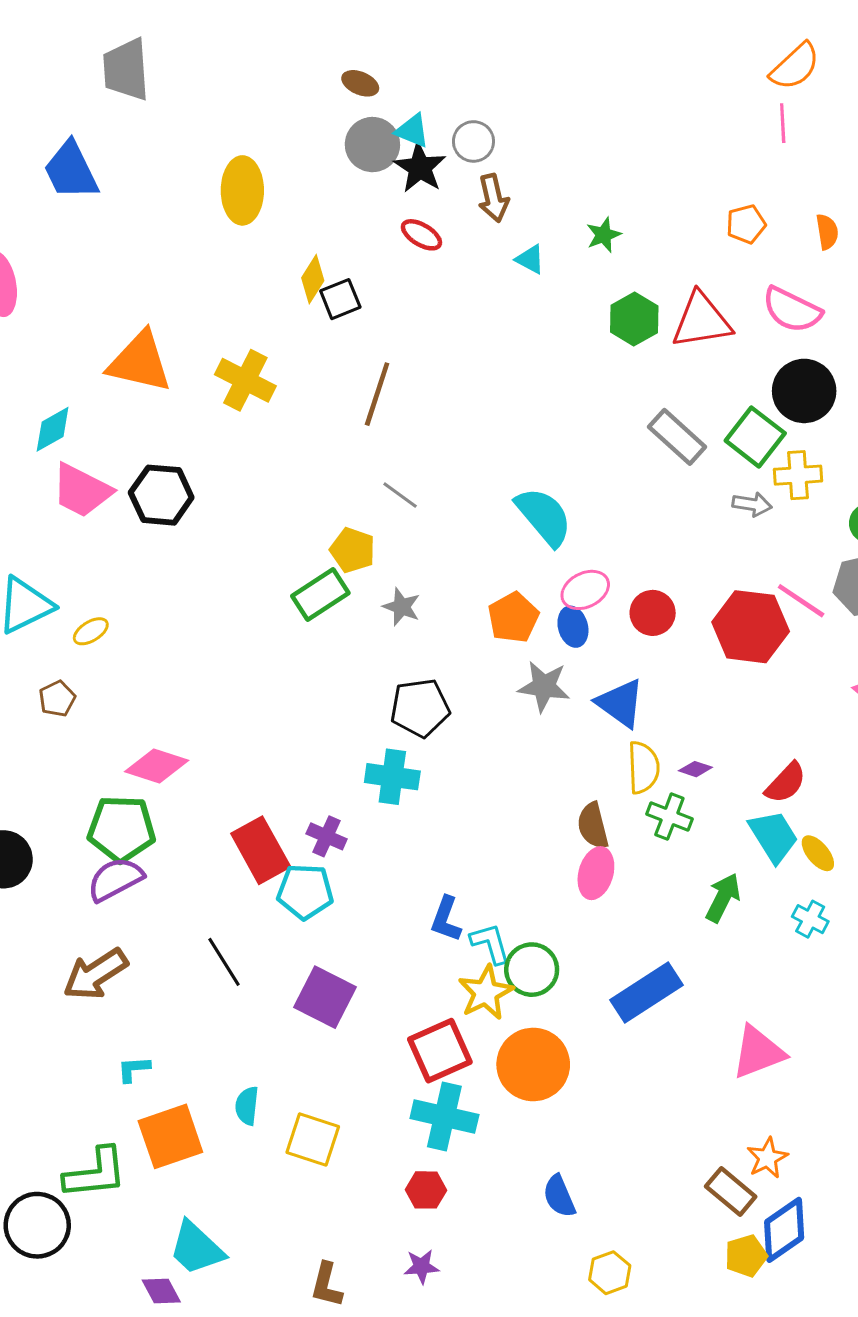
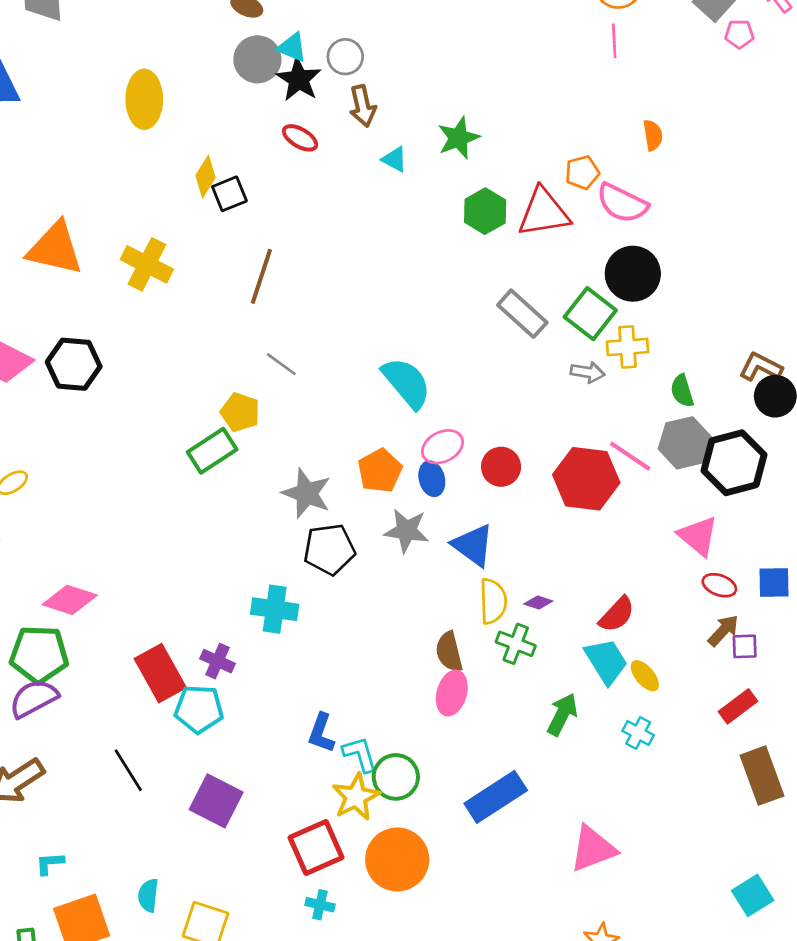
orange pentagon: (746, 224) -> (582, 173), moved
green star: (604, 235) -> (458, 138), size x1.4
gray star: (402, 607) -> (307, 493), moved, size x1.5
black pentagon: (420, 708) -> (329, 549), moved
cyan cross: (444, 1117) -> (320, 905), size x0.5

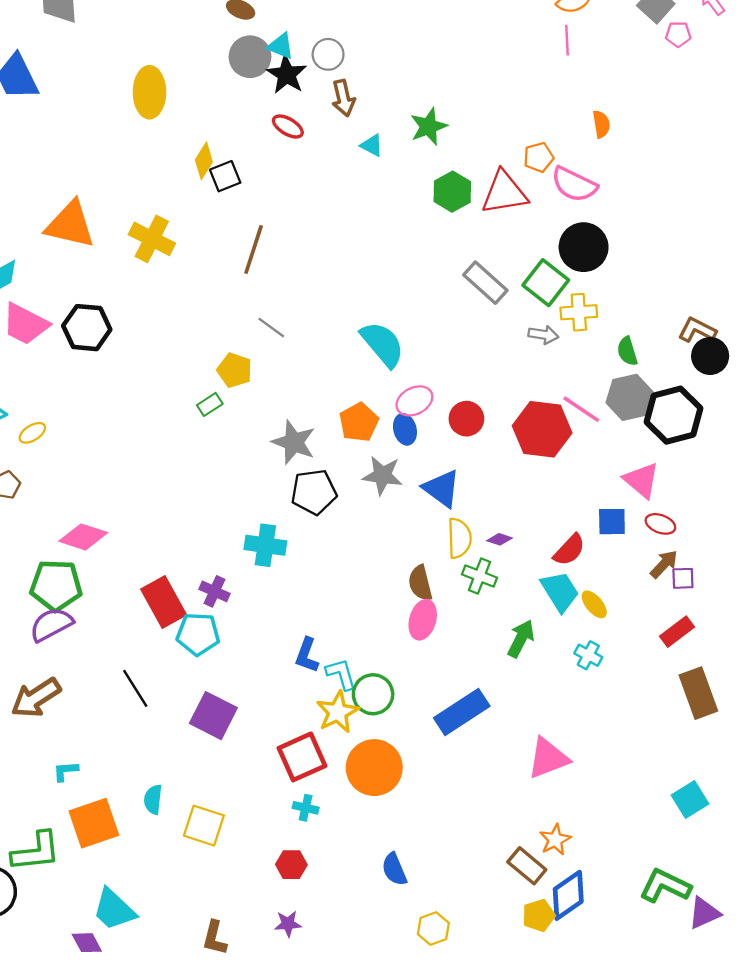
green rectangle: (212, 451) -> (210, 404), size x0.6
blue square: (774, 583) -> (612, 522), moved

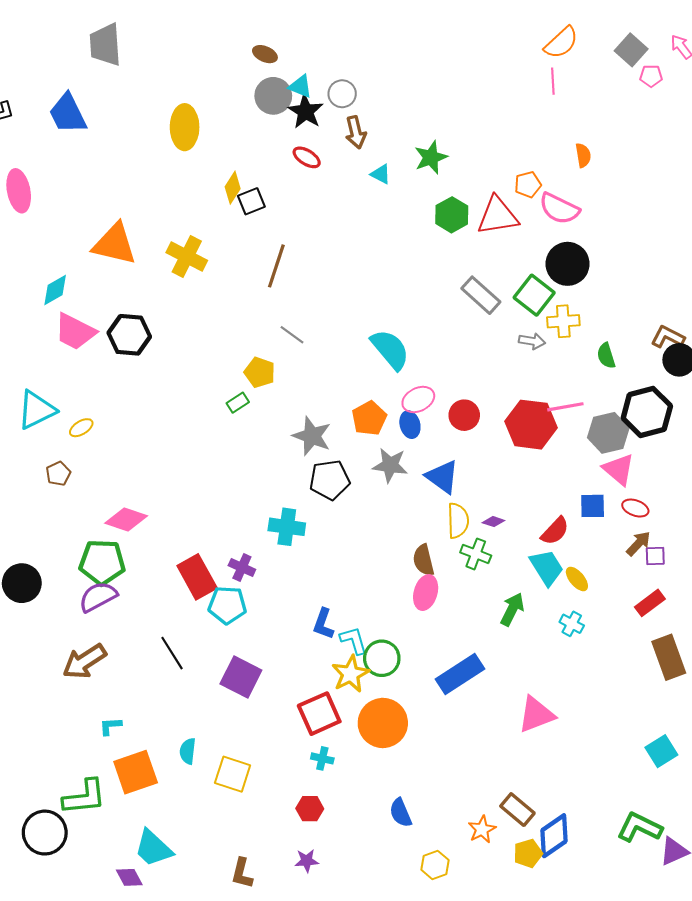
gray hexagon: (630, 397) -> (608, 433), moved
pink line: (581, 409) -> (565, 407), turned -44
orange star: (555, 840) -> (482, 829), moved

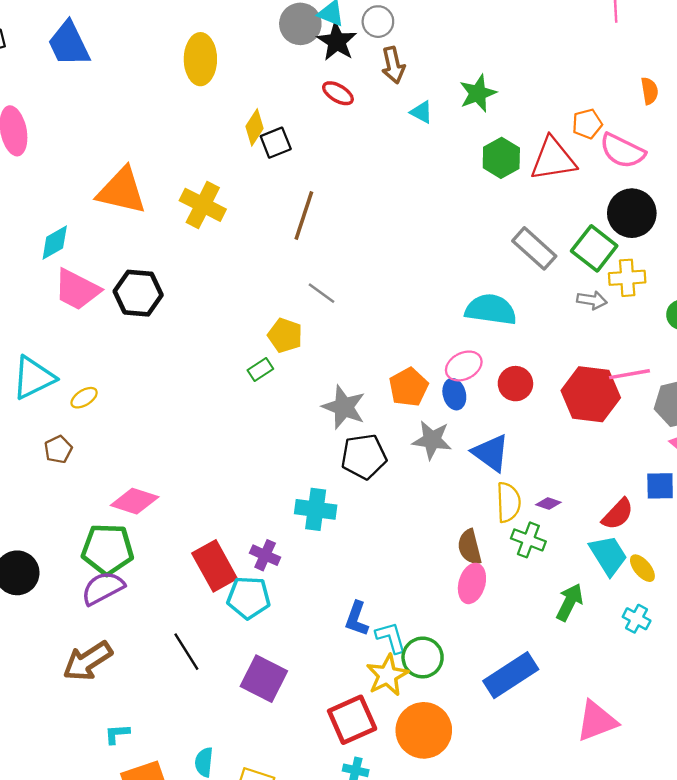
cyan semicircle: (390, 349) -> (491, 310), moved, turned -42

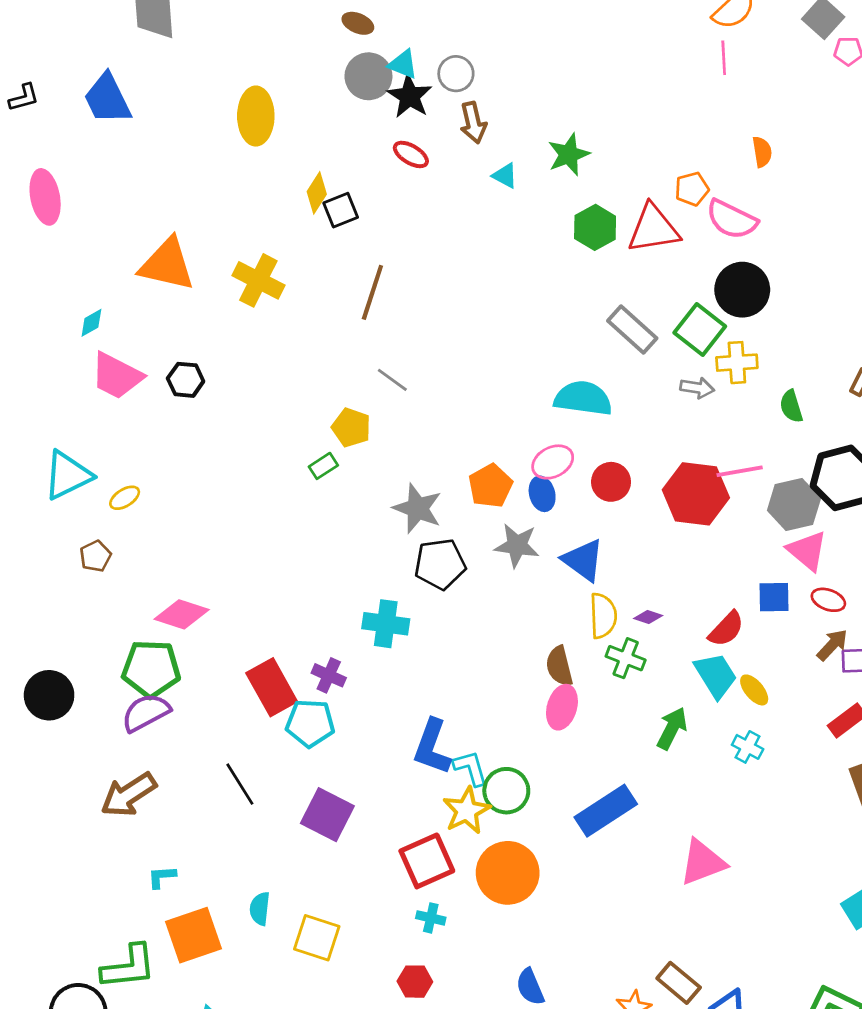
cyan diamond: (55, 243) -> (91, 323), size x0.7
black hexagon: (138, 293) -> (186, 380), size x0.7
blue L-shape: (357, 619) -> (432, 747), size x1.4

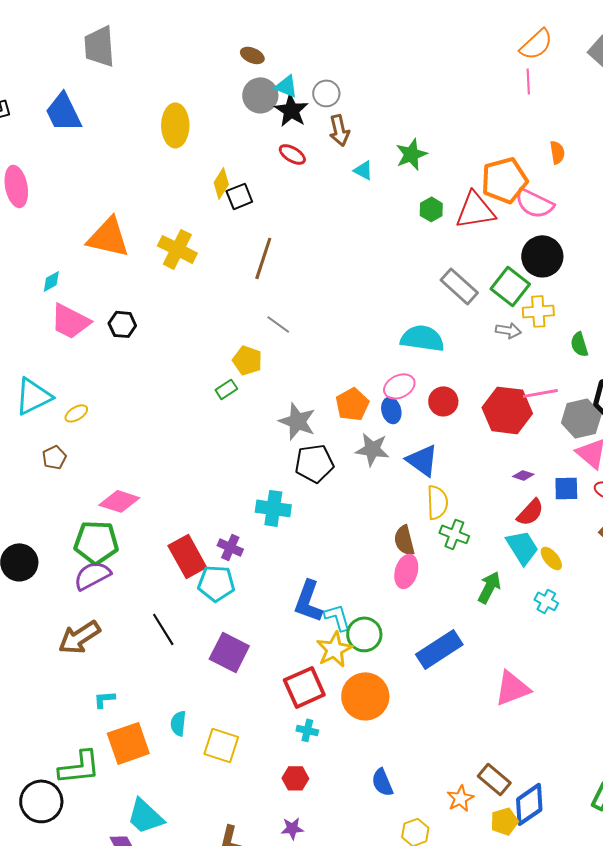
orange pentagon: (692, 189) -> (504, 180), size x1.8
green hexagon: (595, 227) -> (431, 209), size x0.7
purple diamond: (648, 617) -> (523, 475), moved

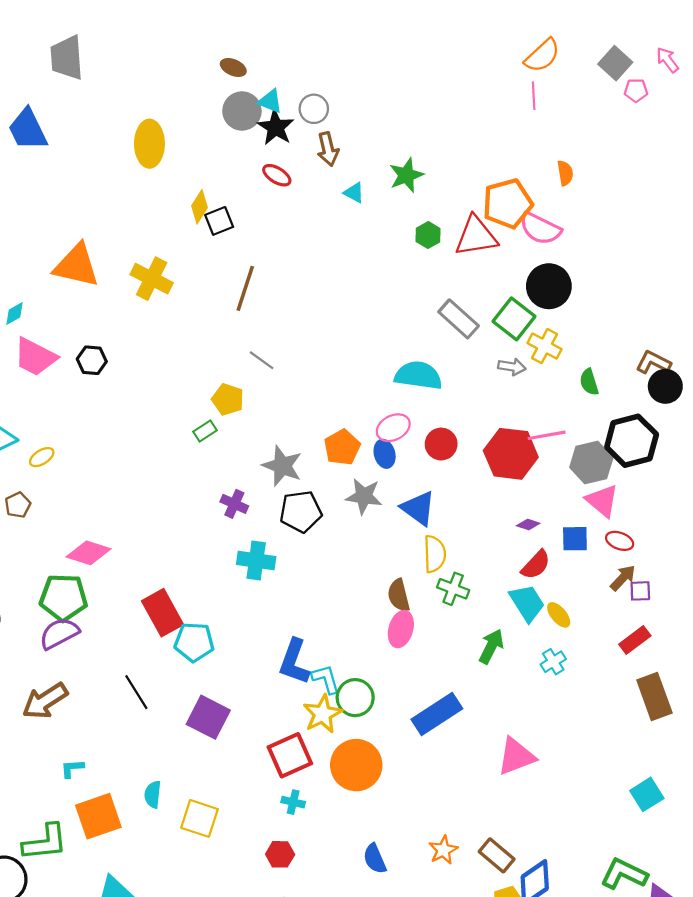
yellow cross: (538, 311) -> (545, 346), turned 32
purple cross: (230, 547) -> (234, 504), moved
cyan cross: (546, 601) -> (553, 662), turned 30
orange star: (460, 798) -> (443, 850), moved

